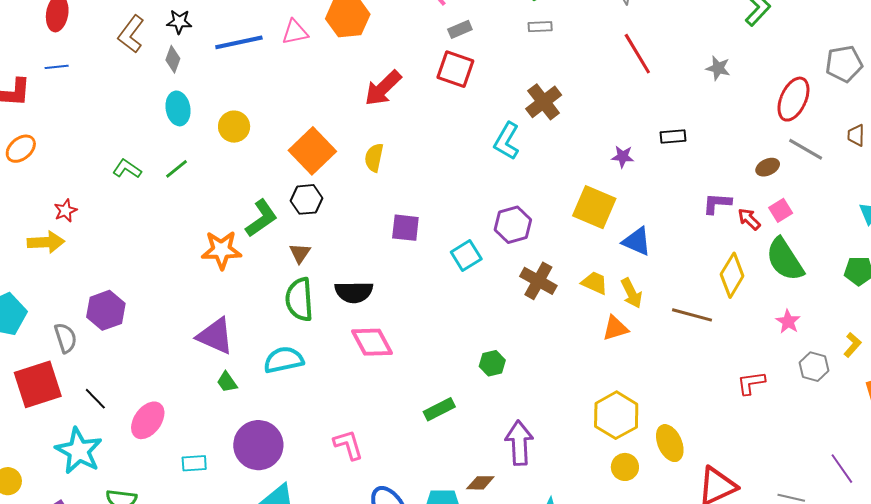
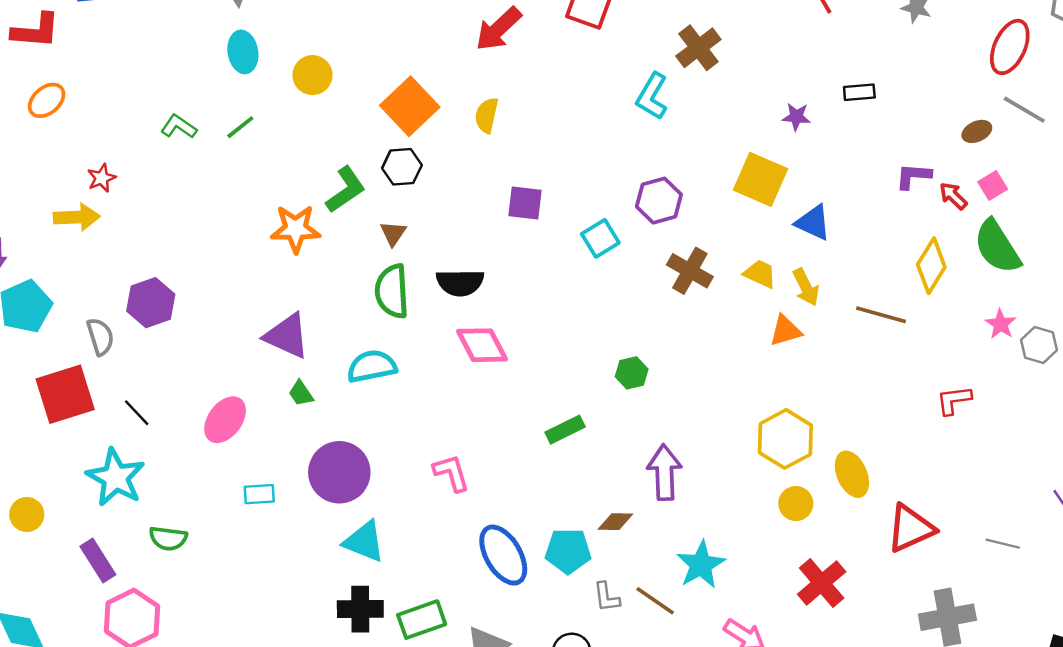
gray hexagon: (814, 367) -> (1039, 345), moved
pink ellipse: (148, 420) -> (225, 420), moved

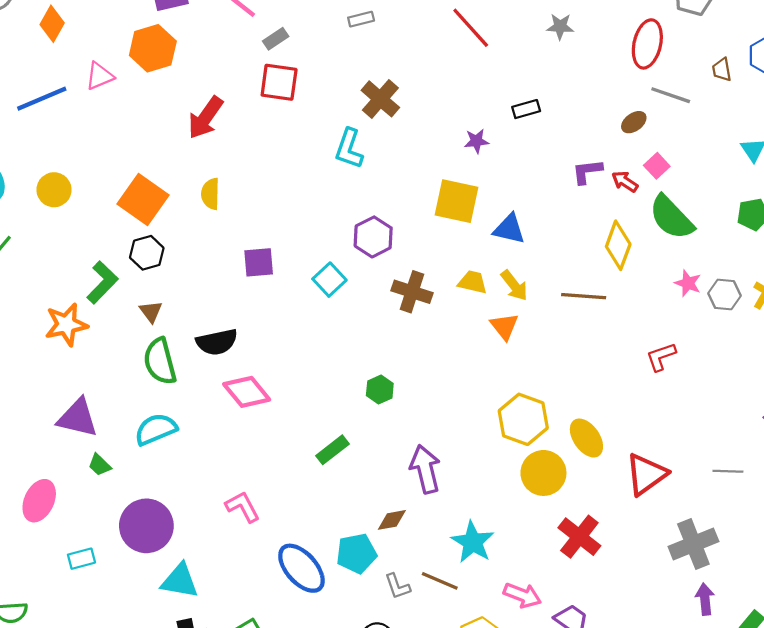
orange triangle: (785, 331) -> (504, 326), turned -40
yellow circle: (796, 504) -> (543, 473), size x1.5

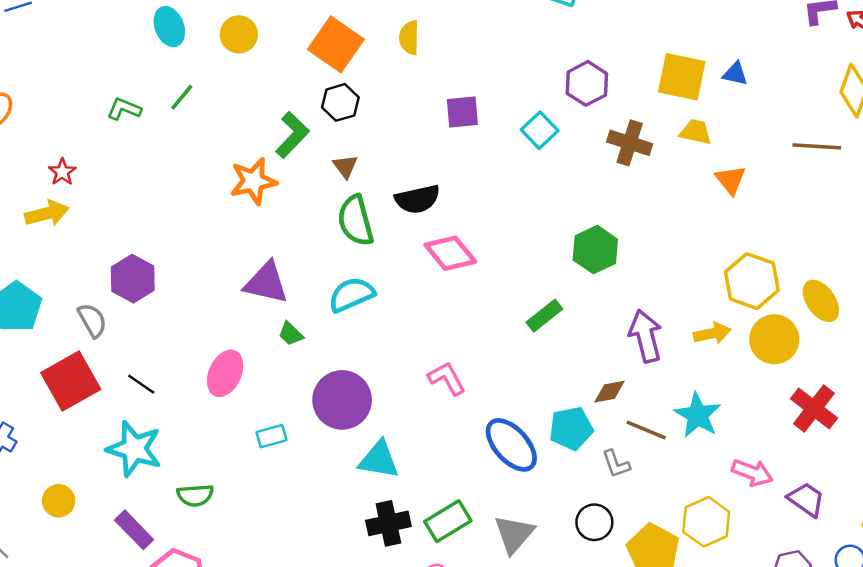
yellow square: (457, 201) -> (682, 77), moved
blue triangle: (509, 229) -> (735, 74), size x0.7
yellow arrow: (514, 285) -> (712, 333), moved, turned -64
green hexagon: (380, 390) -> (595, 250), size x1.5
brown line: (440, 581) -> (646, 430), moved

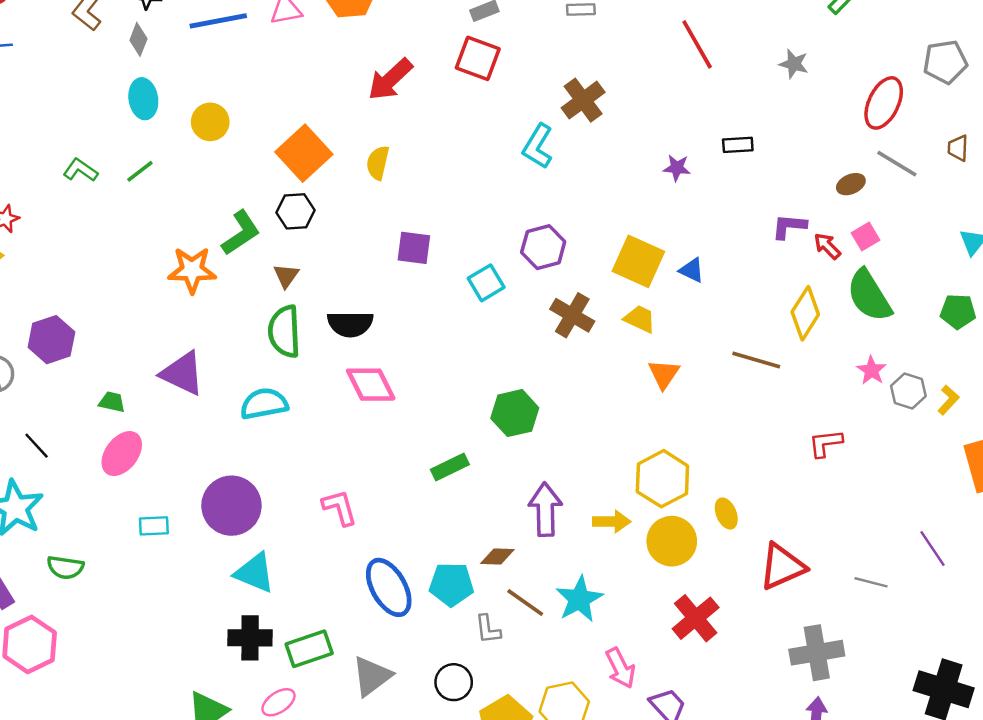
yellow ellipse: (821, 301) -> (726, 514), size x0.7
green trapezoid: (291, 334) -> (112, 402), moved, turned 136
pink arrow: (752, 473) -> (620, 668), turned 30

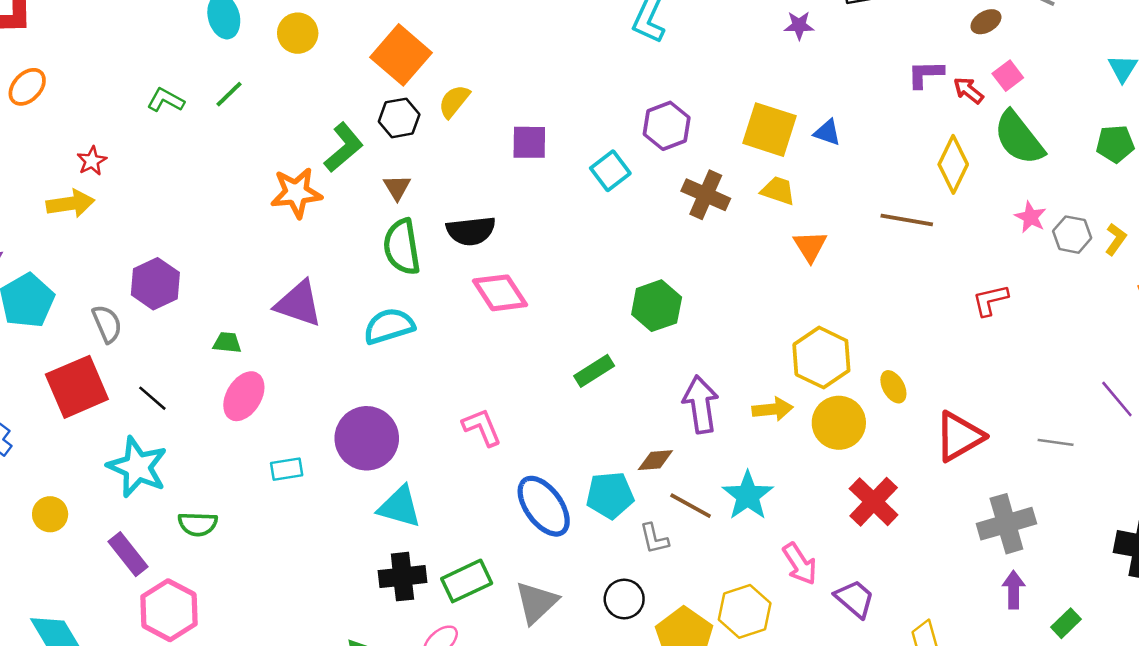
yellow semicircle: (378, 163) -> (454, 101), moved, turned 32

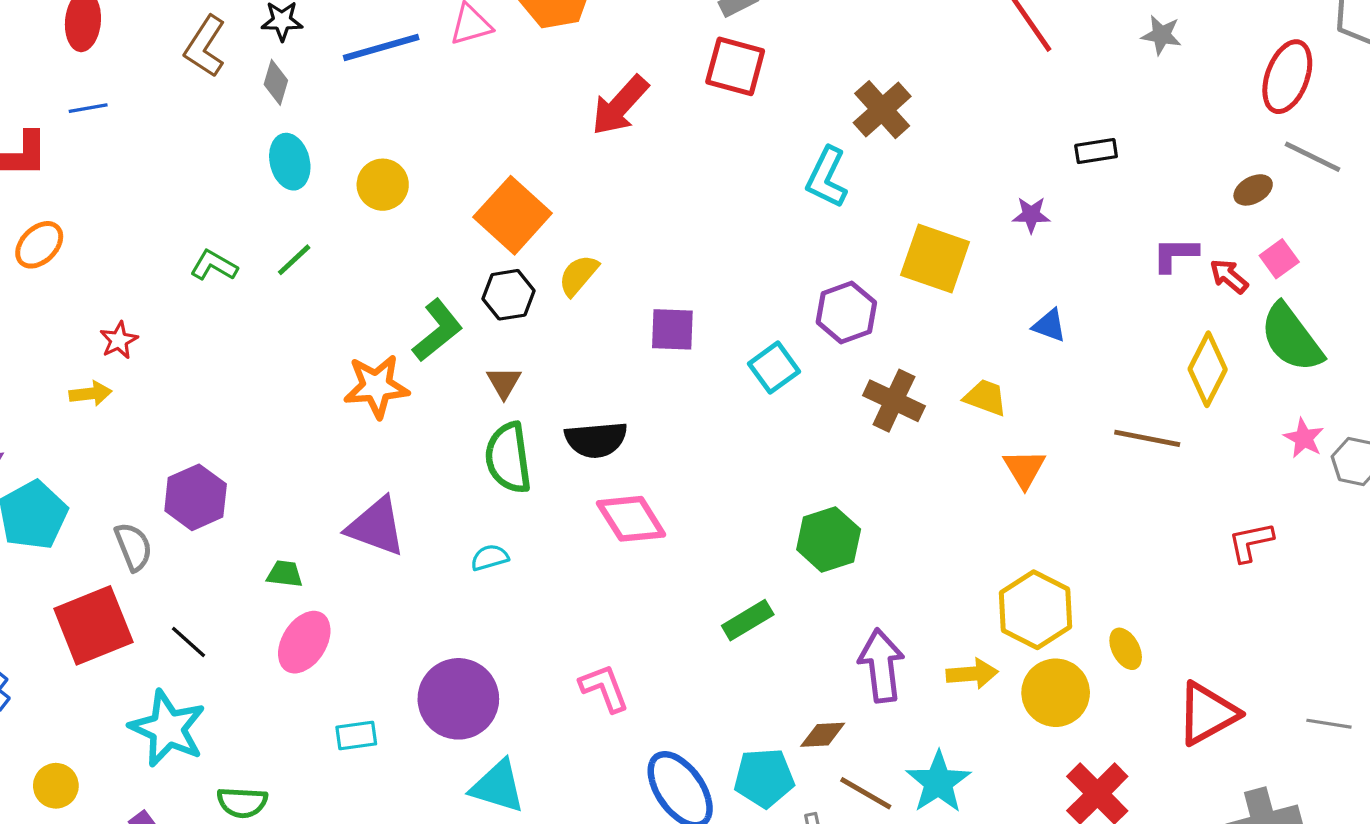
purple star: (799, 25) -> (1031, 215), moved
yellow square: (769, 130) -> (935, 258), moved
yellow arrow: (70, 204) -> (91, 394), size x0.7
cyan semicircle: (389, 326) -> (490, 558), size x0.6

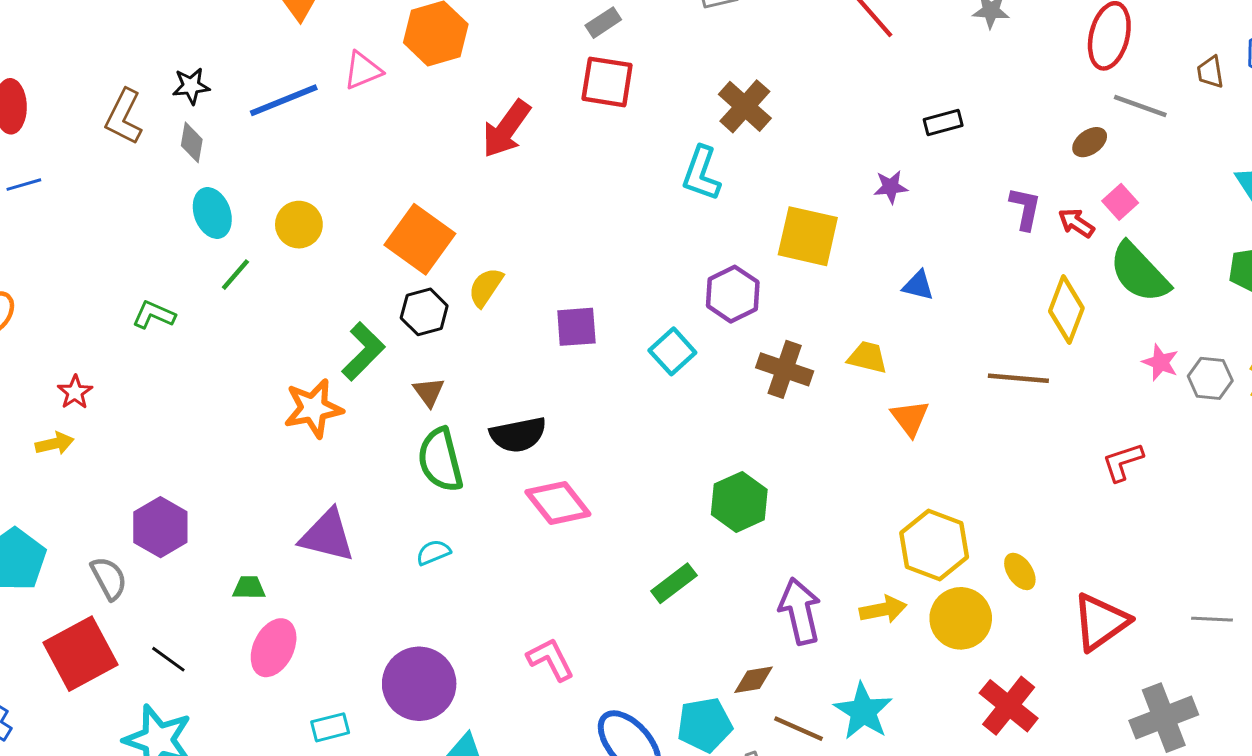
purple L-shape: (1175, 254) -> (1025, 209), turned 108
green line: (294, 260) -> (235, 275), moved

